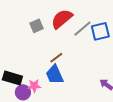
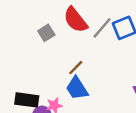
red semicircle: (62, 19) -> (75, 20), turned -80

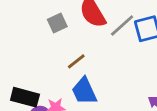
brown line: (76, 68) -> (76, 61), moved

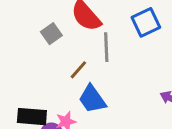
gray line: (122, 26) -> (106, 47), moved, turned -40

